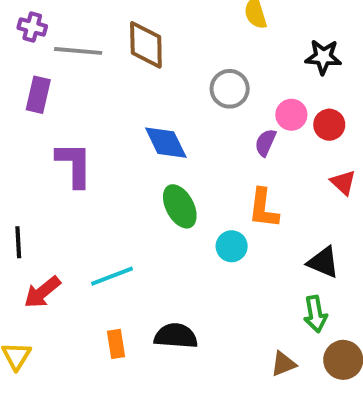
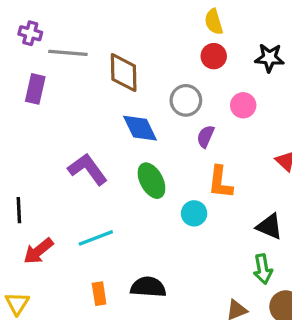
brown diamond: (146, 45) -> (124, 73), moved
gray circle: (230, 89) -> (186, 100), moved
red circle: (329, 125) -> (214, 56), moved
purple semicircle: (265, 143) -> (206, 136), moved
purple L-shape: (74, 165) -> (88, 169), moved, turned -36

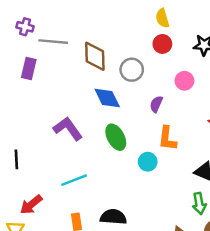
gray circle: (186, 100) -> (132, 70), moved
red arrow: (38, 251) -> (31, 205), moved

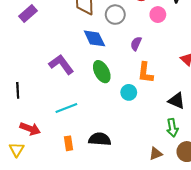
purple rectangle: (29, 68) -> (28, 14), turned 36
pink circle: (184, 81) -> (158, 15), moved
red arrow: (31, 205) -> (30, 129), turned -120

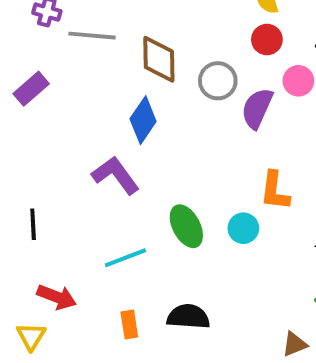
purple rectangle: (28, 14) -> (31, 89), moved
blue diamond: (94, 38) -> (143, 120), moved, turned 60
purple semicircle: (136, 44) -> (257, 108), moved, size x1.5
green ellipse: (102, 72) -> (186, 226), moved

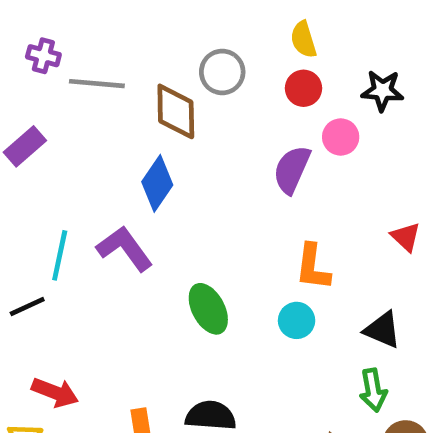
gray circle: (218, 81) -> (222, 72), moved
black line: (33, 224) -> (27, 307), turned 68
cyan circle: (243, 228) -> (297, 320), moved
cyan line: (125, 258) -> (60, 255), moved, turned -57

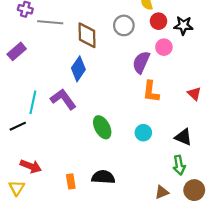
gray circle: (222, 72) -> (124, 25), moved
red circle: (303, 88) -> (158, 21), moved
orange L-shape: (313, 267) -> (151, 92), moved

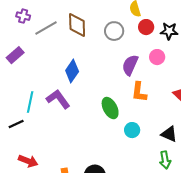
gray line: (50, 22) -> (46, 28), turned -35
brown diamond: (87, 35) -> (77, 25), moved
pink circle: (164, 47) -> (157, 57), moved
green ellipse: (102, 127) -> (110, 108), moved

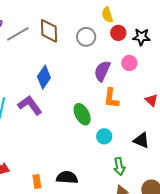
green arrow: (165, 160) -> (119, 166), moved

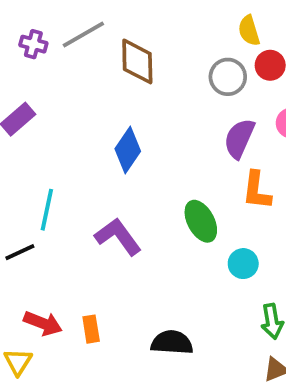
gray line: (18, 34) -> (83, 34), moved
gray circle: (86, 37) -> (228, 77), moved
purple L-shape: (30, 105) -> (118, 237), moved
orange rectangle: (37, 182) -> (91, 329), moved

